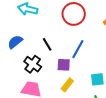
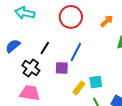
black line: (47, 44) -> (45, 48), turned 64
yellow rectangle: (67, 85) -> (79, 88), moved

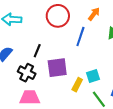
blue line: (76, 52) -> (80, 36), moved
purple square: (62, 68) -> (57, 68), size x1.5

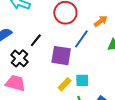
purple square: (57, 68) -> (61, 56), moved

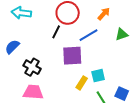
blue line: (81, 39) -> (89, 35), turned 36
black line: (36, 40) -> (56, 32), moved

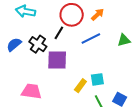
orange arrow: (104, 14) -> (98, 14), moved
purple square: (72, 56) -> (57, 60), moved
black cross: (32, 67) -> (38, 44), moved

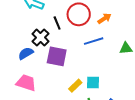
black line: (59, 33) -> (57, 23), moved, turned -64
blue semicircle: (14, 44) -> (26, 53), moved

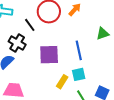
blue line: (94, 41) -> (79, 50), moved, turned -72
purple square: (57, 56) -> (49, 55), moved

